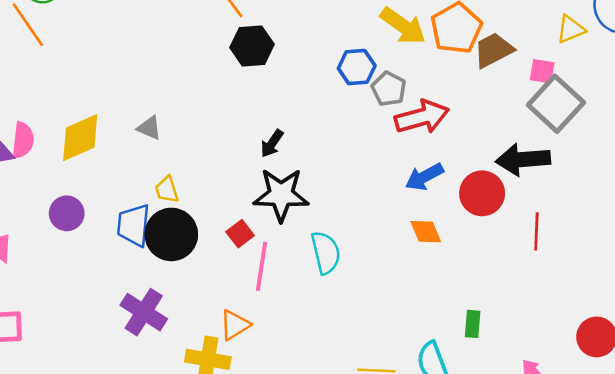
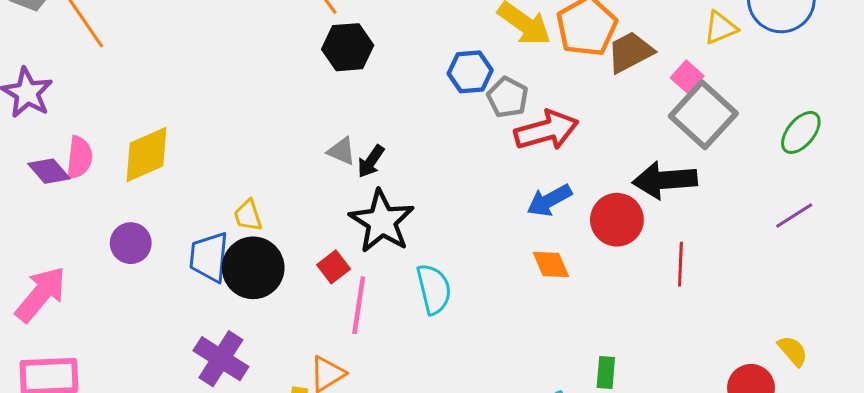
pink square: (542, 71) -> (687, 77), turned 32
gray triangle: (149, 128) -> (342, 151), moved
black star: (281, 195) -> (382, 221), turned 30

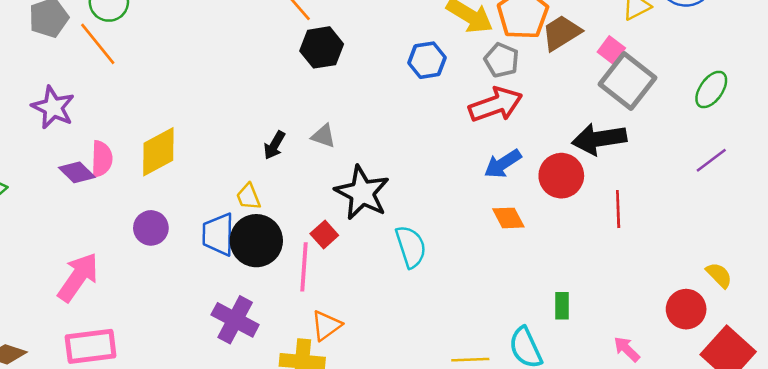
gray pentagon: (508, 97) -> (502, 60), moved
black arrow: (371, 161) -> (274, 145), moved
pink line: (359, 305) -> (304, 267), moved

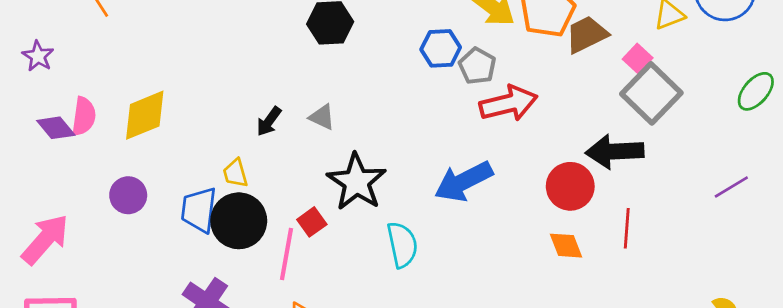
gray pentagon: (502, 60) -> (477, 66), moved
green ellipse: (711, 89) -> (756, 91), moved
purple star: (53, 107) -> (38, 56), size x0.7
blue arrow: (503, 164) -> (464, 181), moved, size x1.4
orange diamond: (508, 218) -> (566, 246), moved

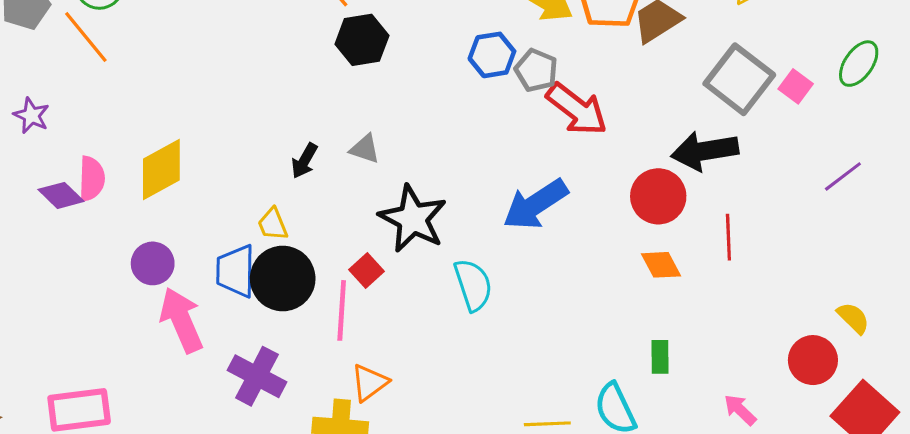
pink square: (638, 58) -> (796, 86), moved
red arrow: (508, 103) -> (577, 109), turned 58
pink arrow: (45, 239) -> (181, 320), moved, turned -58

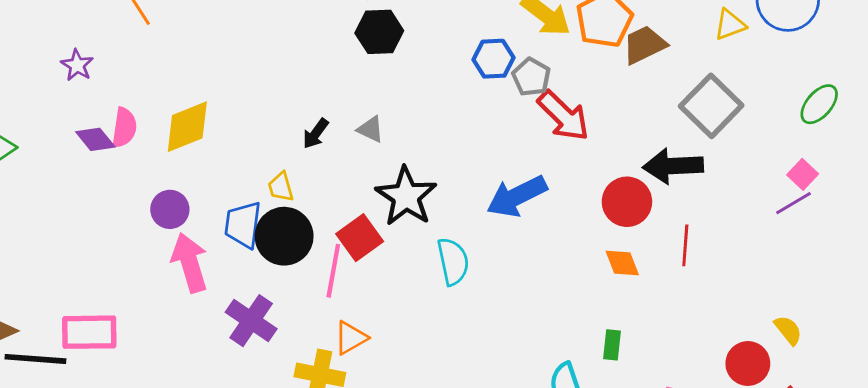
pink square: (796, 86) -> (803, 174), moved
red square: (367, 270) -> (360, 238), size x1.5

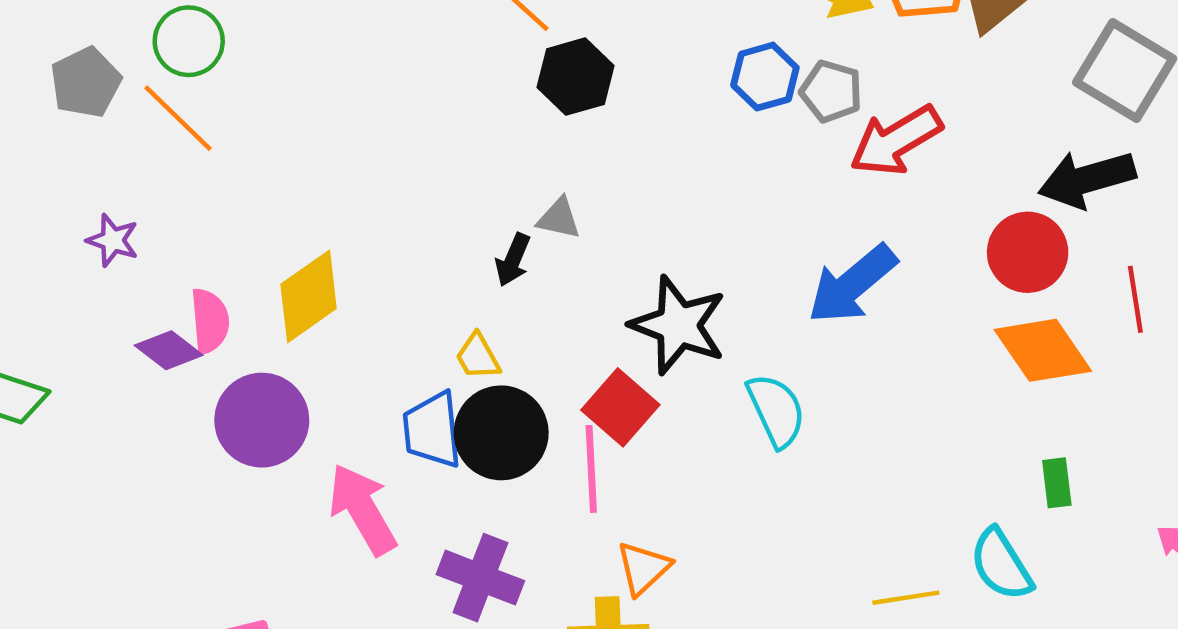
red arrow: (563, 116) -> (896, 140), turned 118
gray triangle: (371, 129) -> (559, 218), moved
purple circle: (170, 209) -> (262, 420), moved, size x1.5
orange diamond: (622, 263) -> (1043, 350), size x1.6

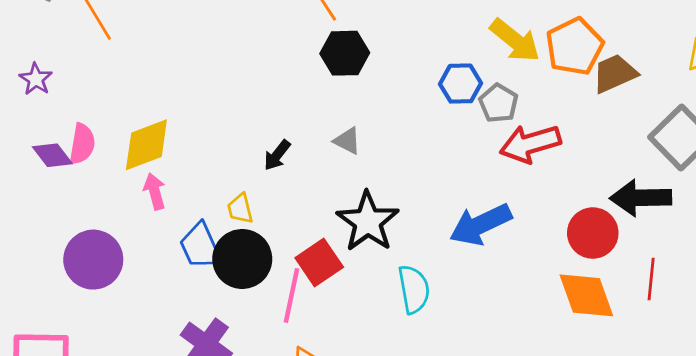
gray triangle: (559, 218) -> (347, 141), moved
purple circle: (262, 420) -> (93, 260), moved
blue trapezoid: (432, 430) -> (201, 246), turned -33
pink arrow: (362, 509) -> (155, 191), moved, size x0.6

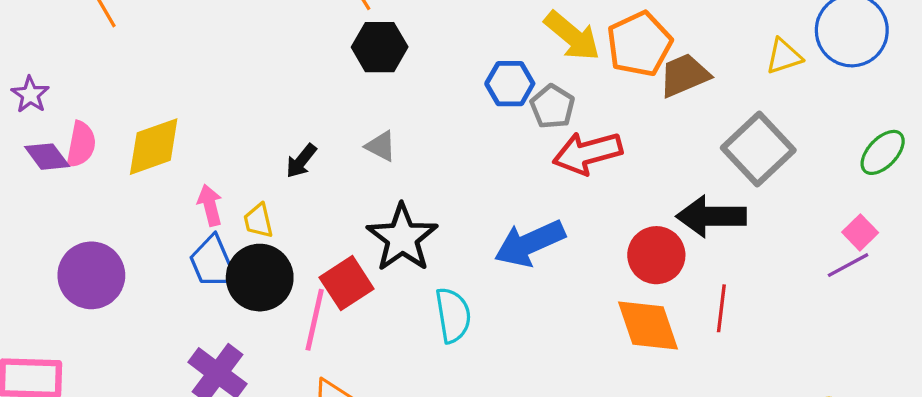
purple star: (36, 79) -> (30, 95), moved
pink arrow: (155, 191) -> (210, 205), moved

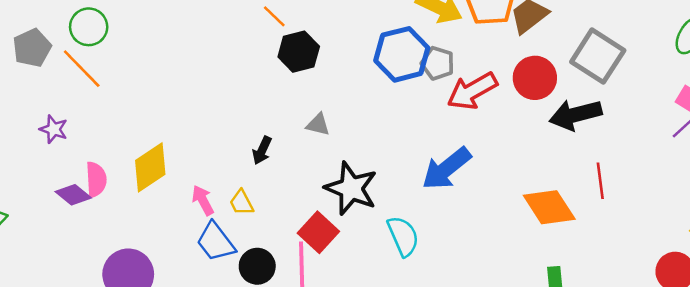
blue hexagon: (510, 84) -> (402, 54), size x1.5
purple star: (30, 95) -> (54, 129), moved
red circle: (656, 255) -> (535, 78), moved
black circle: (260, 278) -> (257, 266), moved, size x0.7

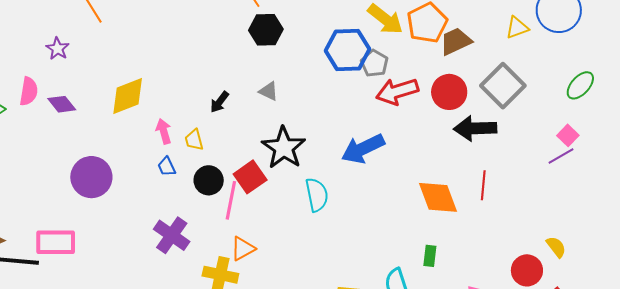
pink semicircle: (96, 179) -> (29, 91), moved
blue trapezoid: (216, 242) -> (167, 167), size x0.6
black circle: (257, 266) -> (209, 180), moved

